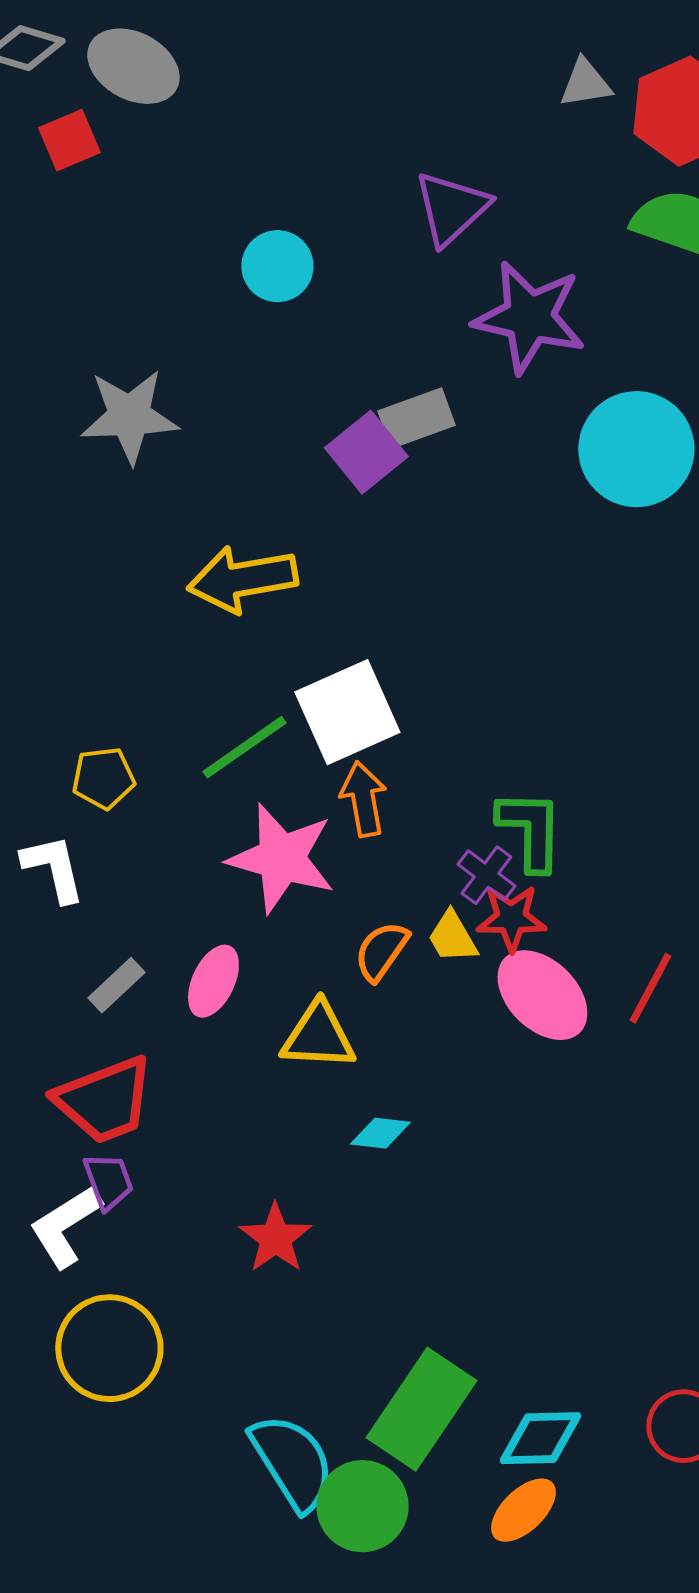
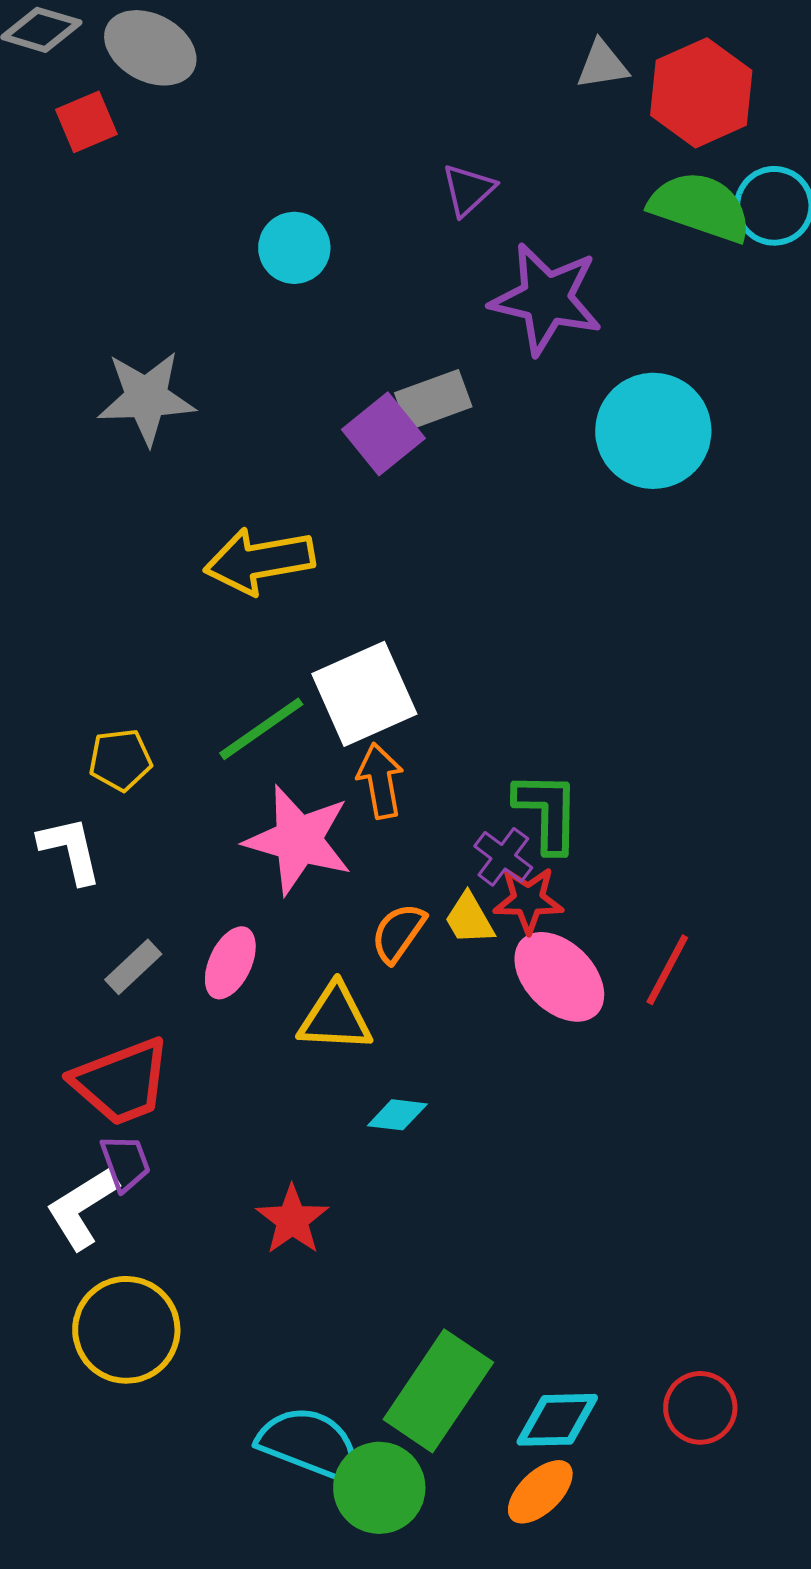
purple triangle: (451, 208) -> (468, 190), size x0.7
cyan semicircle: (292, 1462) -> (309, 1444), turned -37

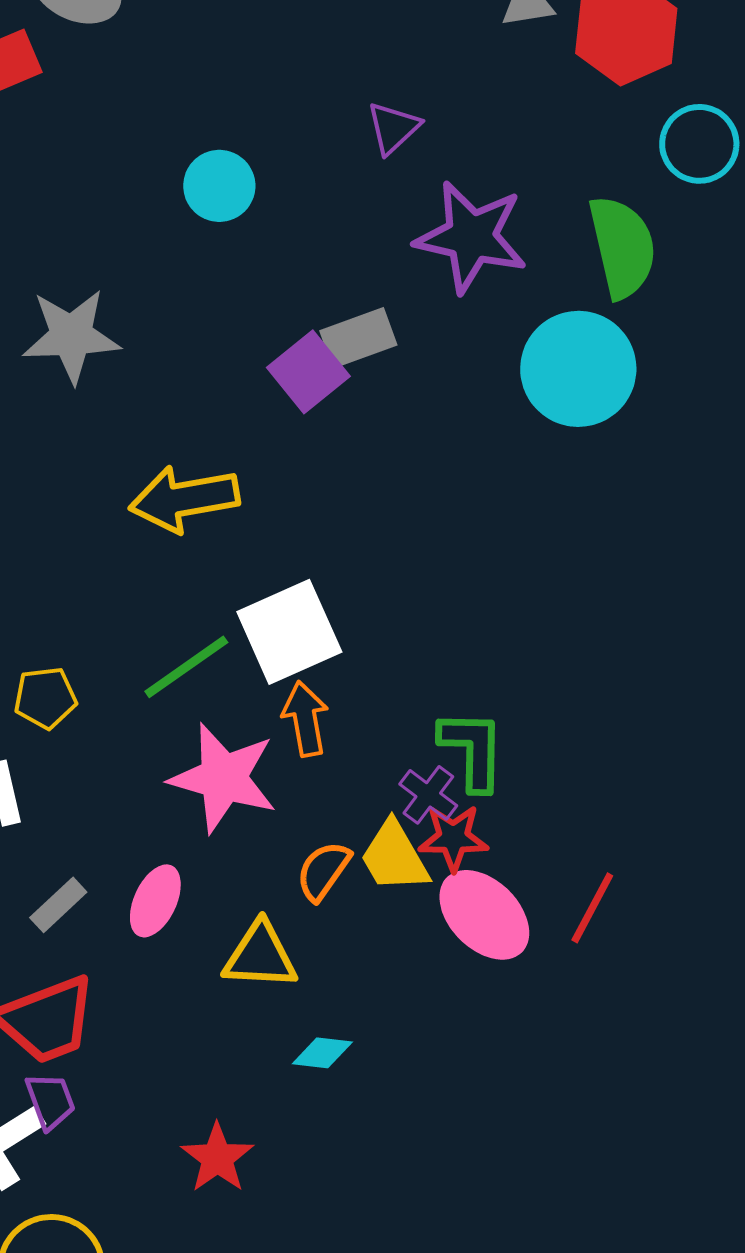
green semicircle: (700, 207) -> (622, 247), moved, turned 58
yellow trapezoid: (469, 919) -> (394, 857), size x1.4

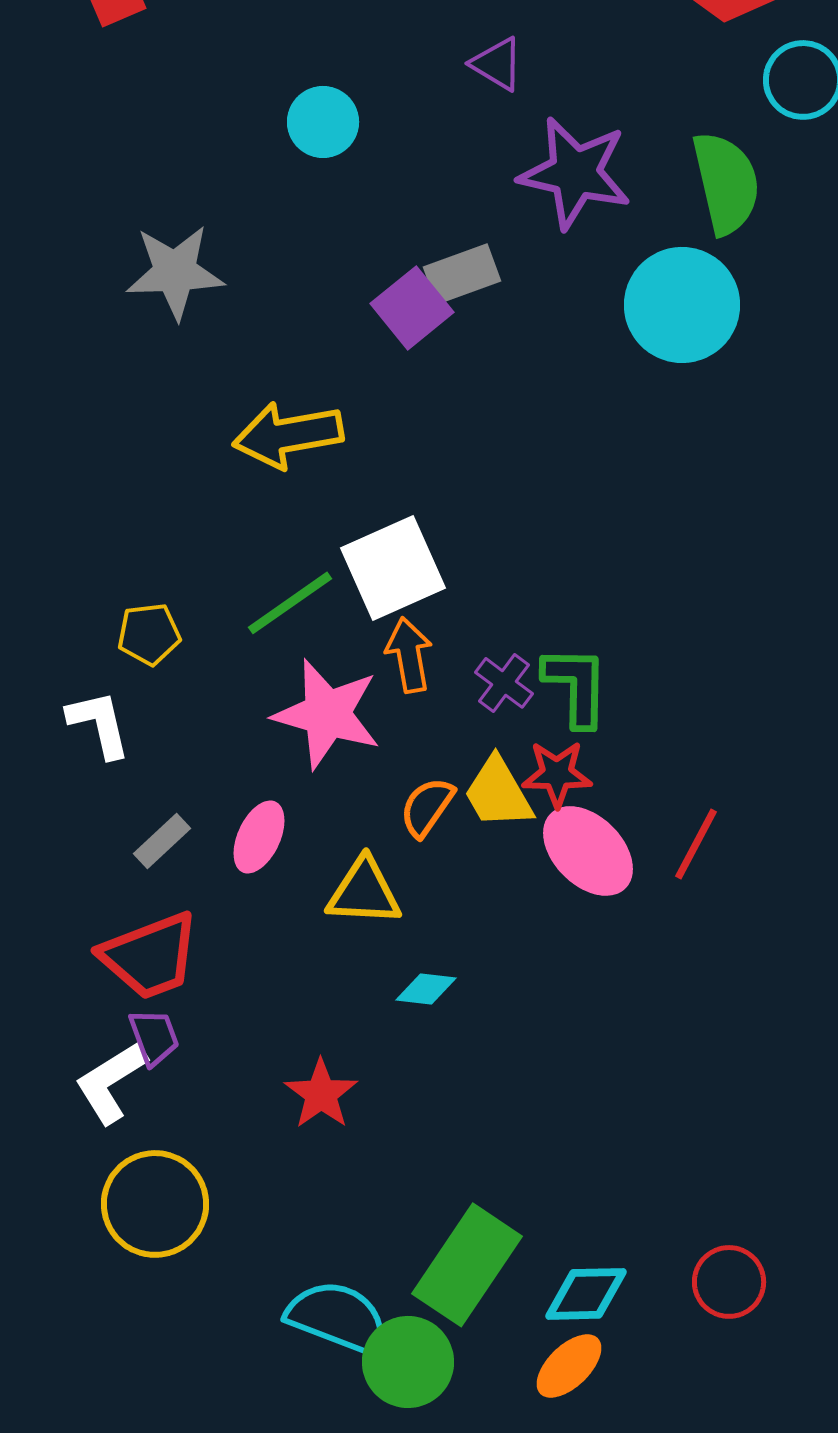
purple triangle: (393, 128) -> (497, 64), turned -46
purple cross: (428, 795) -> (504, 683), moved

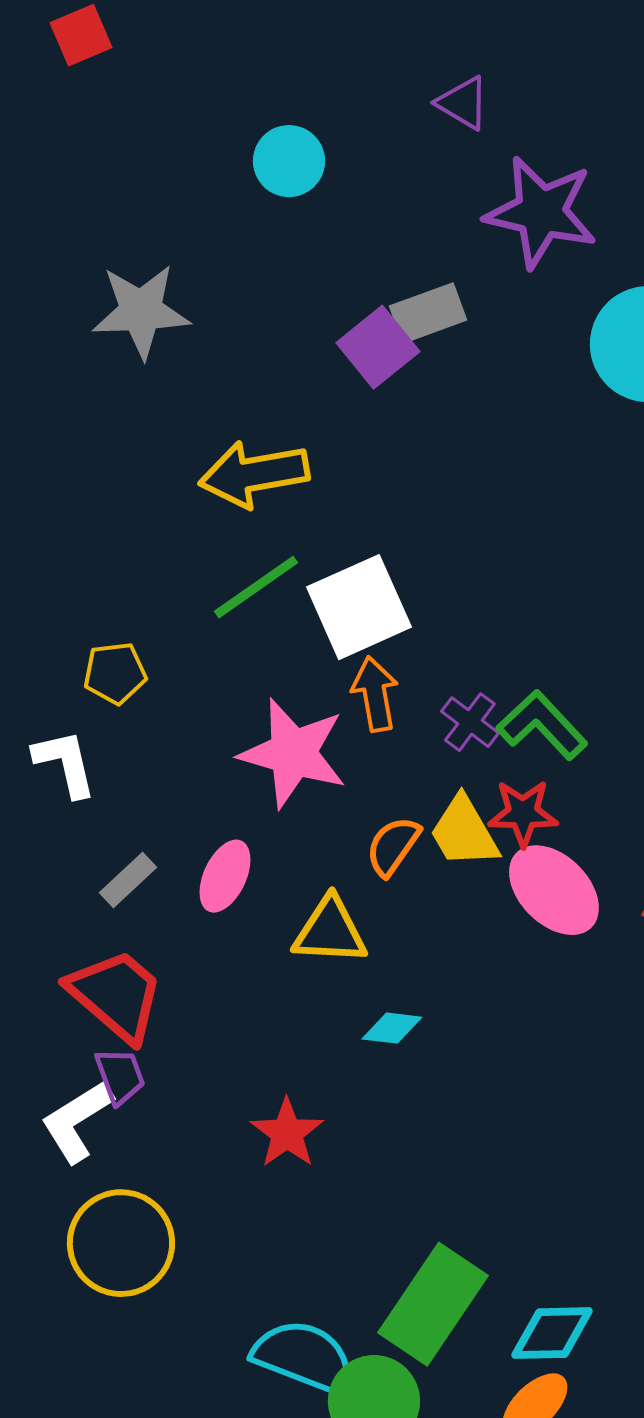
green line: (290, 603) -> (256, 587), moved
green L-shape: (576, 686) -> (542, 725), turned -44
red trapezoid: (150, 956) -> (116, 995), turned -118

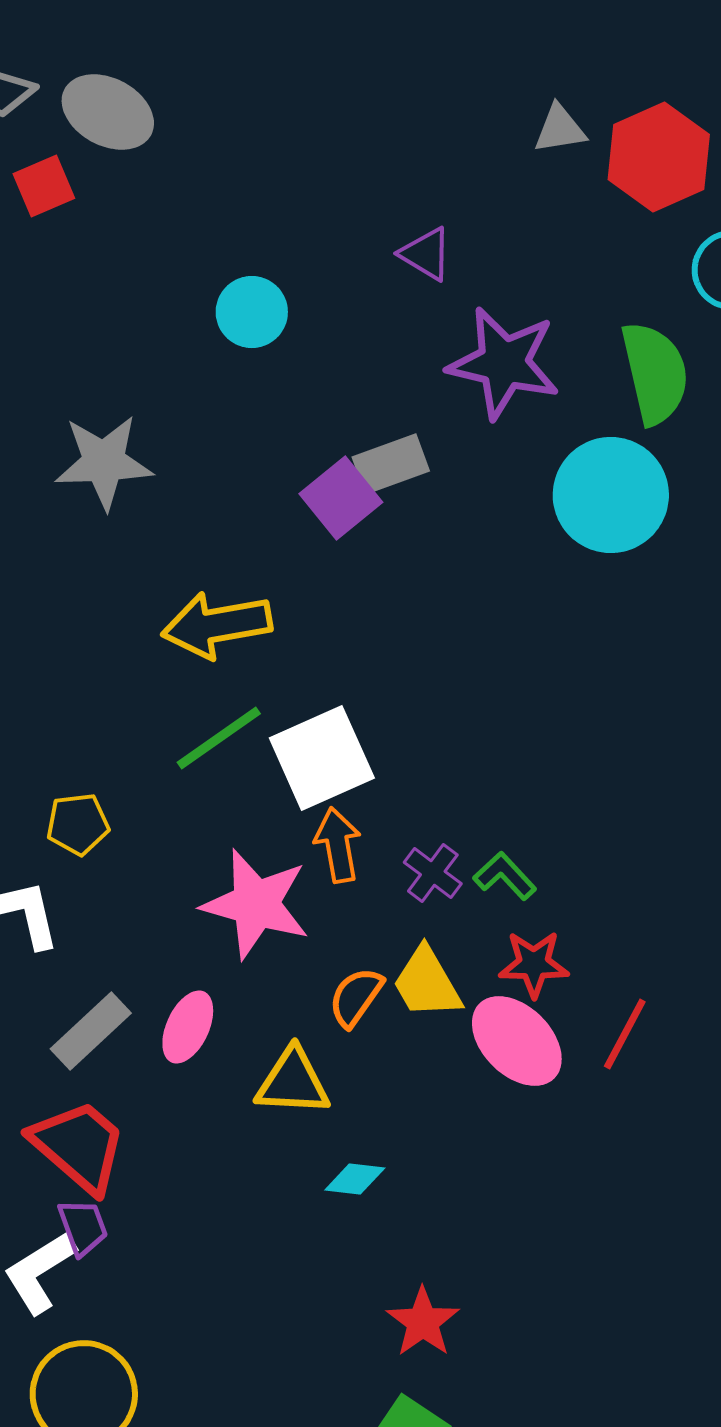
green L-shape: (542, 725) -> (505, 876), size x0.7
red star: (523, 813) -> (534, 964), moved
gray rectangle: (128, 880) -> (91, 1031), size x1.4
red star: (287, 1133) -> (423, 1322), moved

